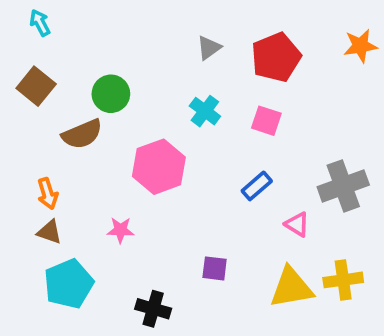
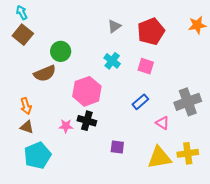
brown square: (36, 86) -> (23, 35), moved
black cross: (153, 309) -> (87, 121), moved

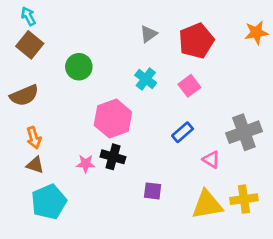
pink square: (146, 66) -> (189, 86), turned 35
brown semicircle: (45, 73) -> (24, 95), moved

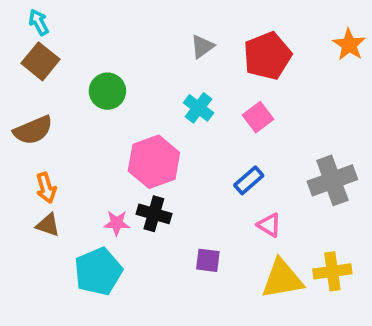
orange star: (256, 33) -> (349, 45), turned -30
pink triangle: (211, 160) -> (269, 225), moved
cyan pentagon: (49, 202) -> (98, 271), moved

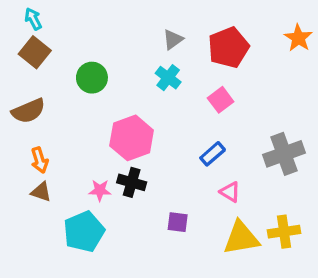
cyan cross: (199, 108) -> (168, 78), moved

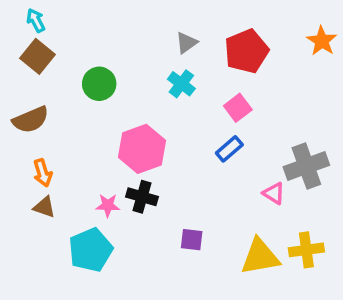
blue rectangle: (213, 154) -> (229, 149), moved
pink triangle: (230, 192) -> (274, 193), moved

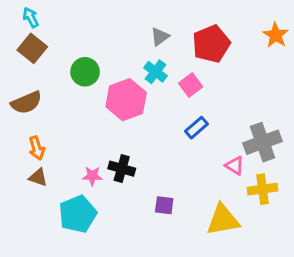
pink square: (238, 108) -> (191, 85), moved
pink hexagon: (142, 149) -> (126, 100), moved
yellow cross: (306, 250) -> (263, 189), moved

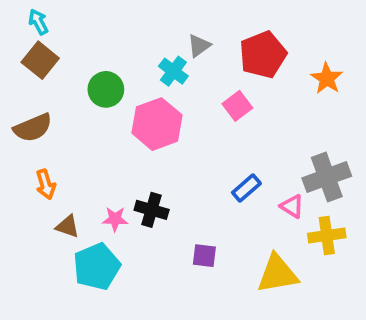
orange star: (276, 35) -> (327, 78), moved
cyan cross: (155, 72) -> (173, 71), moved
blue rectangle: (197, 128) -> (246, 188), moved
brown triangle: (38, 177) -> (68, 226), moved

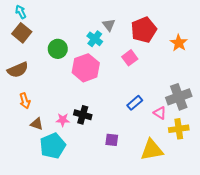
gray triangle: (199, 46) -> (109, 25), turned -32

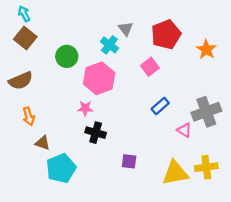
blue rectangle: (135, 103) -> (160, 106), moved
pink star: (63, 120) -> (85, 108), moved
yellow cross: (179, 129) -> (206, 167), moved

